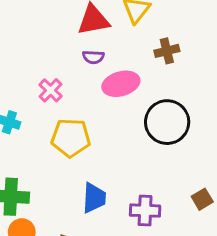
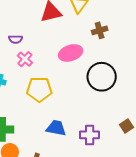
purple semicircle: (93, 57) -> (16, 39), moved
blue trapezoid: (94, 198) -> (56, 128), turned -80

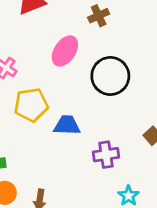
pink ellipse: (71, 53) -> (65, 51), turned -30
blue trapezoid: (56, 128) -> (67, 125), moved

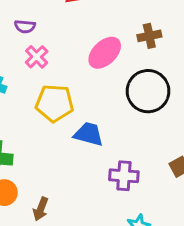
brown cross: (99, 16) -> (149, 36), moved

